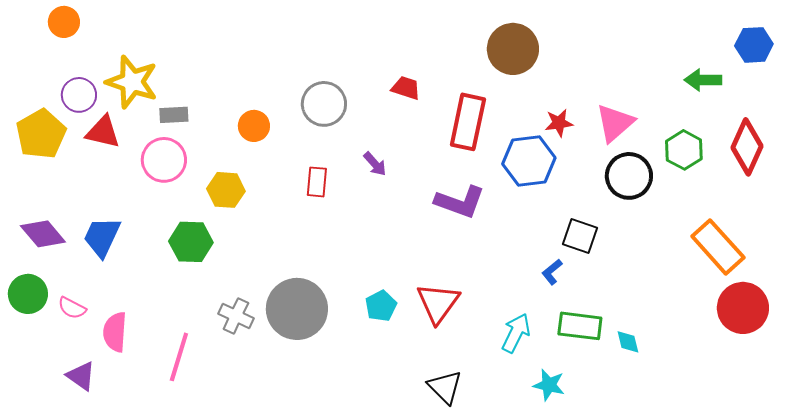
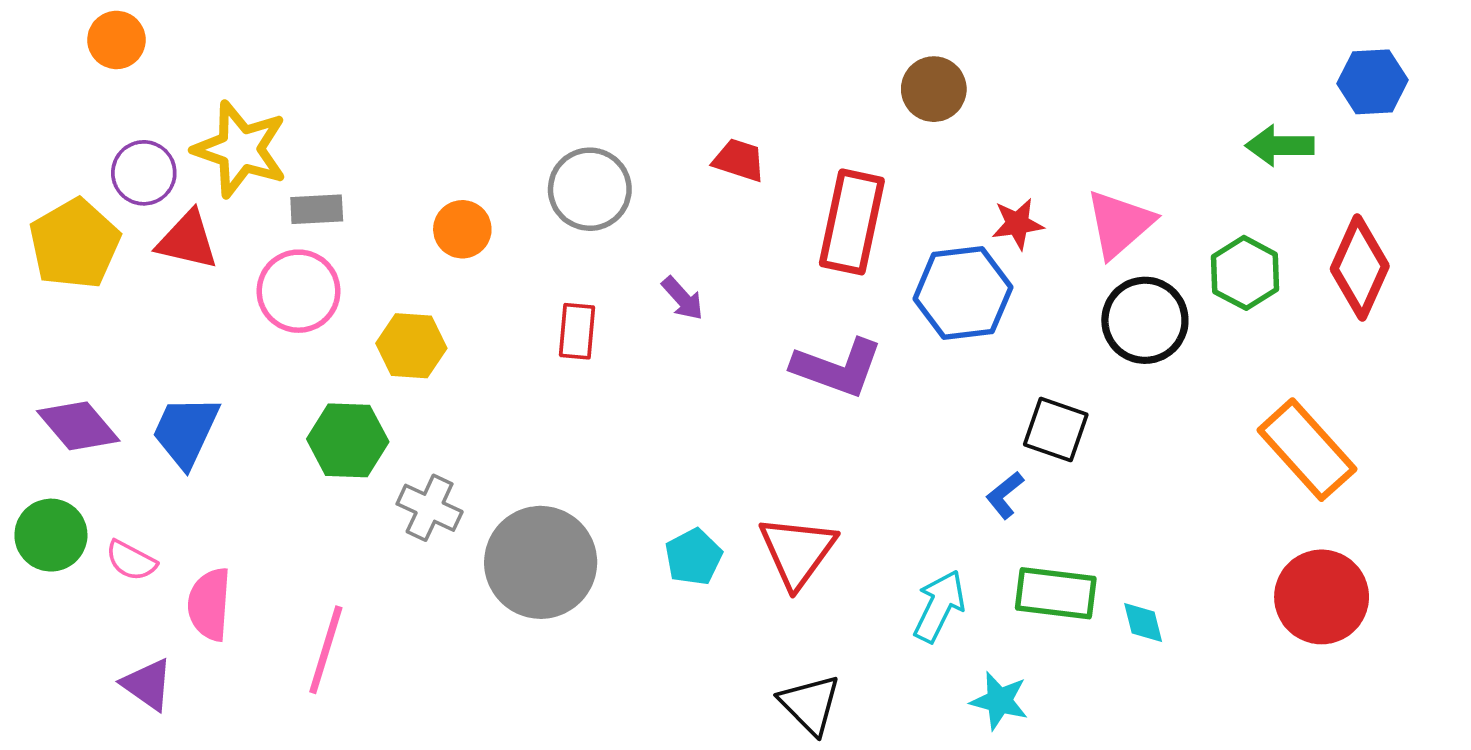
brown circle: (513, 49) -> (934, 89), size x0.7
red circle: (743, 308) -> (1322, 597), moved
gray cross: (236, 316) -> (430, 508), moved

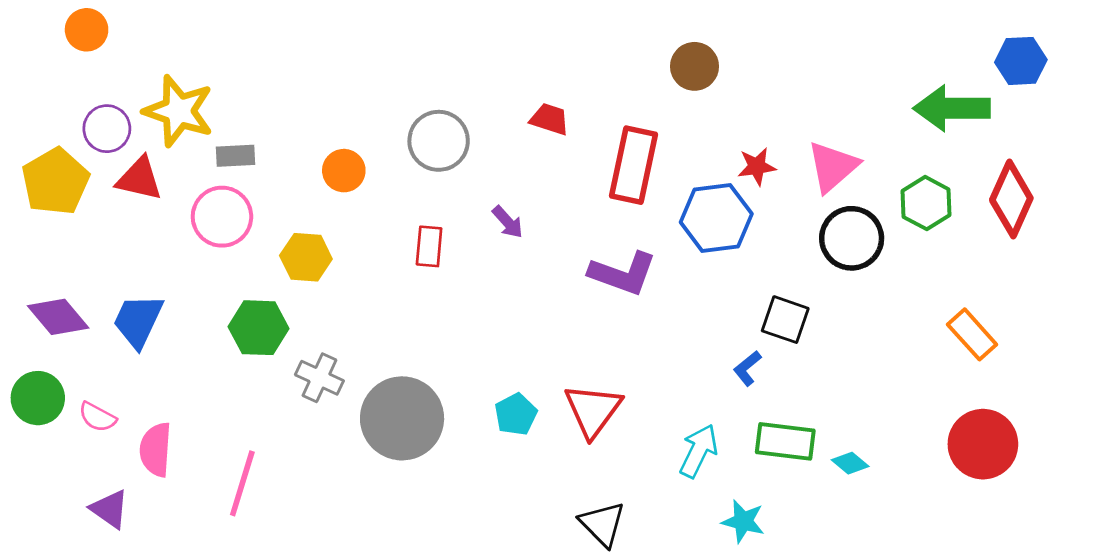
green arrow: (1280, 146) -> (952, 108), size x1.5
orange rectangle: (1307, 450) -> (972, 334), size x0.7
cyan diamond: (1143, 622) -> (850, 463), turned -36

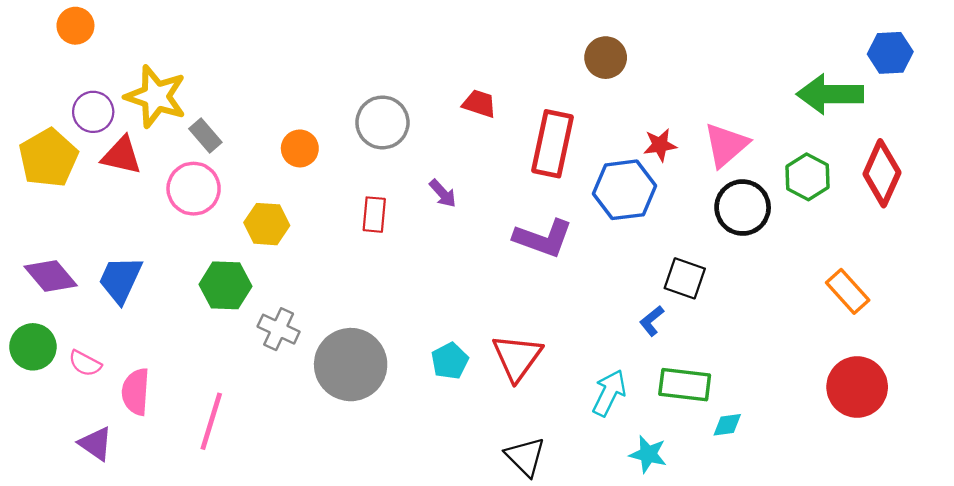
gray rectangle: (235, 156) -> (205, 135), turned 52
cyan diamond: (850, 463) -> (727, 425), moved, turned -48

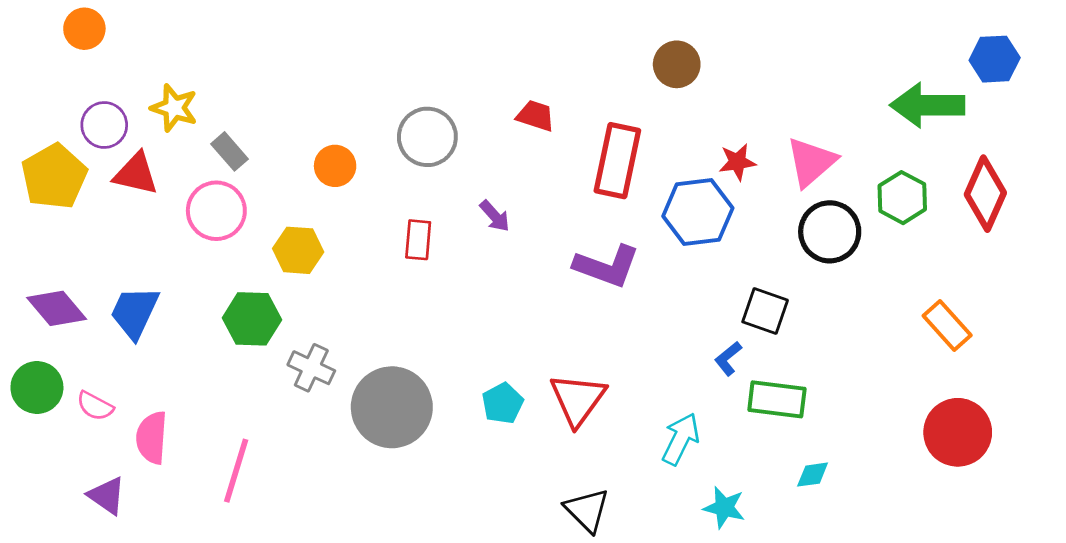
yellow star: (156, 97) -> (174, 108), size x0.7
green rectangle: (685, 385) -> (777, 399), moved

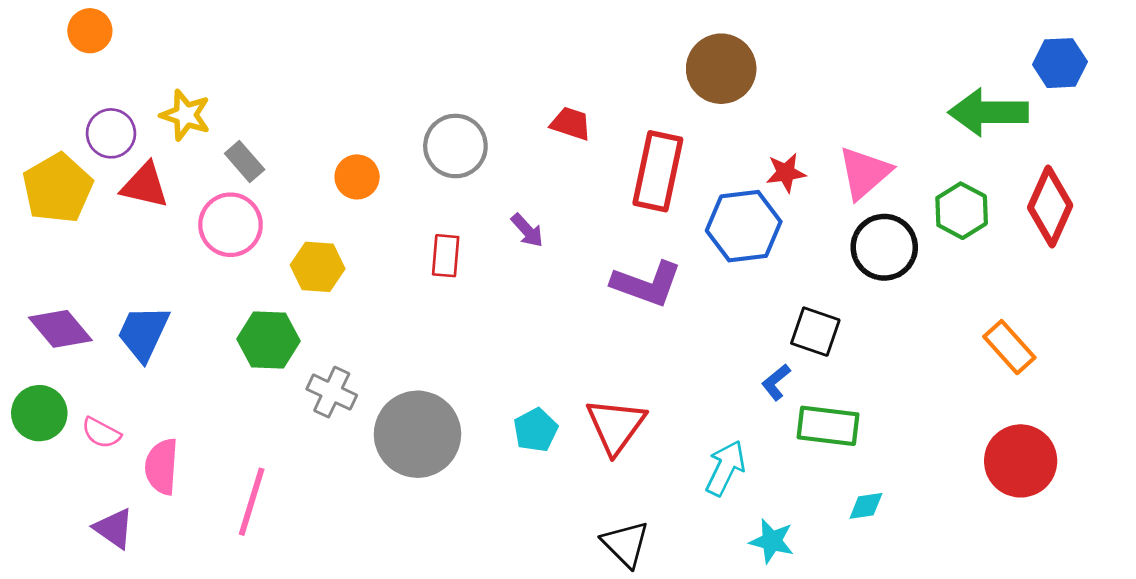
brown circle: (677, 64) -> (721, 69), size x1.4

